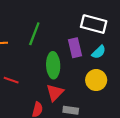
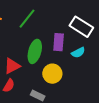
yellow circle: (96, 80) -> (52, 74), moved
red triangle: (55, 93) -> (12, 66), moved

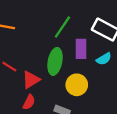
green line: (27, 19) -> (62, 27), moved

